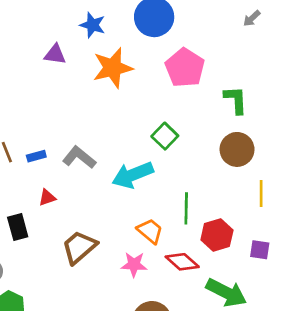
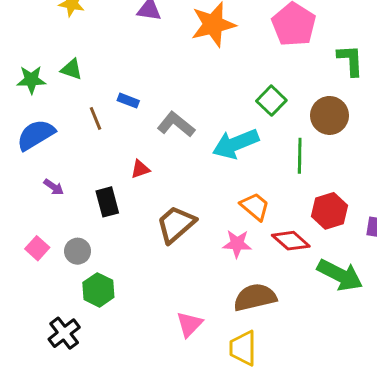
brown circle: (237, 149) -> (330, 115), moved
blue rectangle: (36, 156) -> (128, 101), moved, turned 36
green line: (186, 208) -> (300, 156), moved

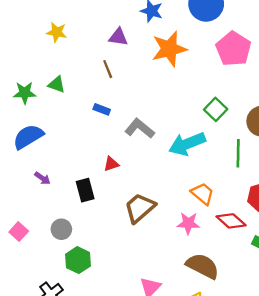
brown line: (95, 118) -> (108, 69), moved
pink square: (37, 248) -> (19, 232), moved
brown semicircle: (255, 297) -> (203, 266), turned 40

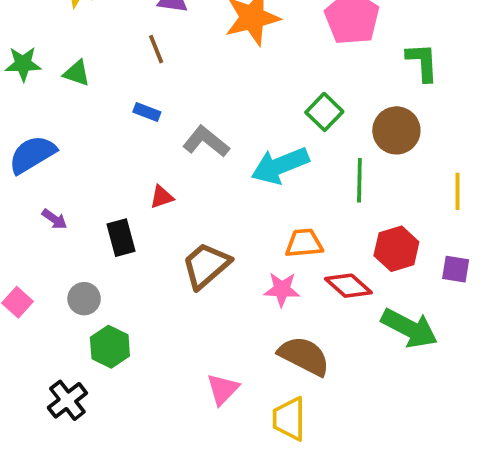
green star: (25, 93) -> (23, 64), moved
orange trapezoid: (203, 194) -> (304, 243), turned -45

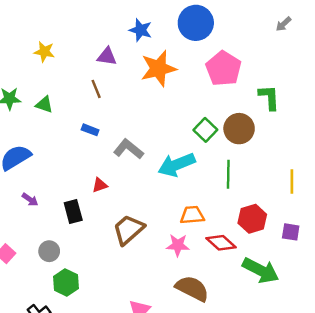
brown circle: (396, 130) -> (239, 129), moved

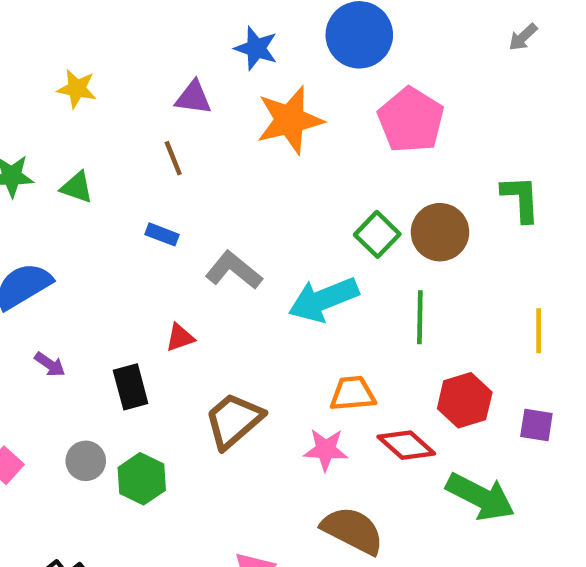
green L-shape: (269, 97) -> (521, 199), moved
green hexagon: (66, 282) -> (142, 479), moved

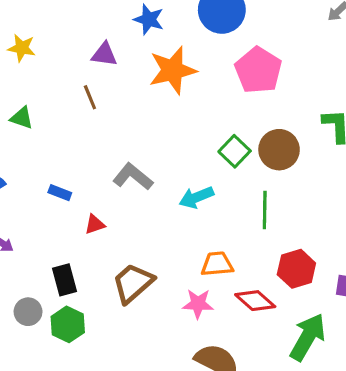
blue rectangle: (162, 234) -> (60, 193), moved
cyan arrow: (323, 299) -> (196, 197), size x0.7
black rectangle: (131, 387) -> (65, 280), moved
green arrow: (480, 497) -> (308, 337), turned -87

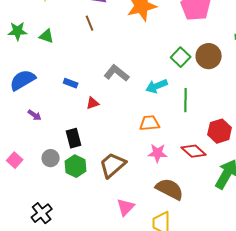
green line: (265, 210) -> (186, 100), moved
orange trapezoid: (217, 264) -> (150, 123), moved
brown trapezoid: (133, 283) -> (113, 165), moved

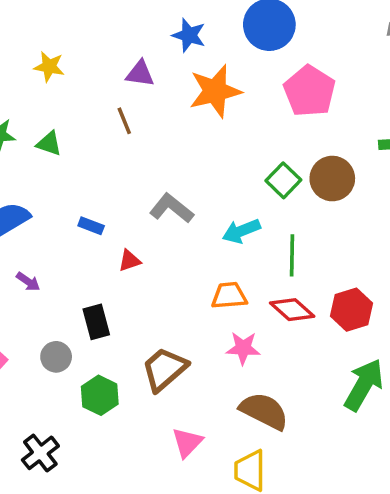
red diamond: (194, 151) -> (292, 310), moved
green hexagon: (76, 166) -> (100, 395), moved

